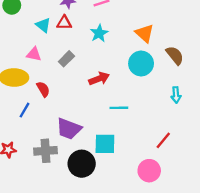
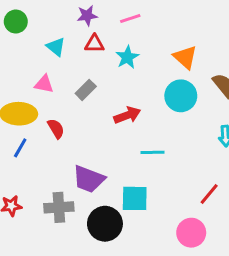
red triangle: (64, 23) -> (95, 44), moved
blue line: (25, 110) -> (20, 148), moved

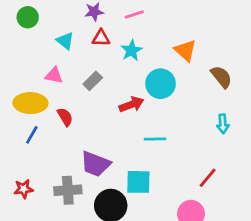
cyan circle: (181, 96) -> (161, 84), moved

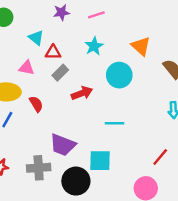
red triangle: (101, 38) -> (53, 52), moved
red arrow: (131, 104) -> (82, 93), moved

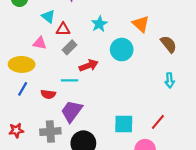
red semicircle: (36, 104) -> (48, 94), moved, turned 128
cyan line: (114, 123) -> (70, 80), moved
purple trapezoid: (63, 145) -> (72, 111), turned 105
cyan square: (100, 161) -> (124, 124), moved

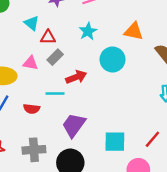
orange triangle: (141, 24) -> (134, 31), turned -30
pink triangle: (40, 43) -> (30, 63), moved
purple trapezoid: (72, 111) -> (74, 125), moved

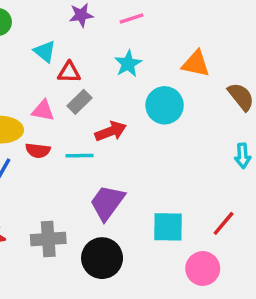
red semicircle: (32, 109) -> (38, 150), moved

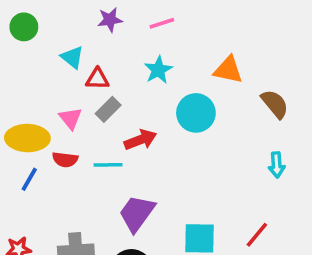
pink triangle: (43, 111) -> (70, 118), turned 40

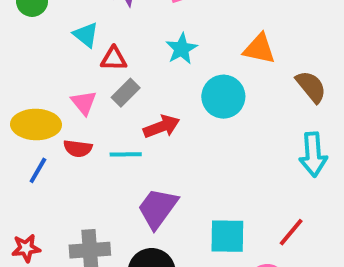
cyan arrow: (277, 165) -> (313, 154), size x1.5

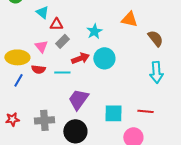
cyan star: (182, 49) -> (94, 31), moved
cyan circle: (223, 97) -> (104, 58), moved
red line: (291, 232) -> (145, 111), turned 56

